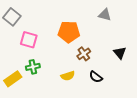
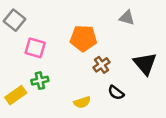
black triangle: (120, 53) -> (145, 64), size x1.5
yellow semicircle: (68, 76) -> (82, 102), moved

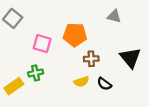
pink square: (35, 48) -> (42, 44), moved
brown cross: (102, 65) -> (91, 59), turned 32
yellow semicircle: (82, 102) -> (81, 82), moved

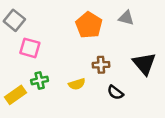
orange pentagon: (75, 35) -> (89, 25), moved, turned 30
pink square: (42, 44) -> (30, 48), moved
yellow semicircle: (81, 82) -> (77, 84), moved

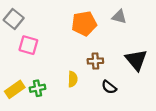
orange pentagon: (89, 25) -> (84, 24), turned 30
green cross: (40, 80) -> (37, 88), moved
yellow semicircle: (77, 84) -> (73, 79), turned -70

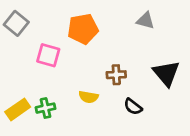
orange pentagon: (84, 24) -> (83, 29), moved
pink square: (28, 45) -> (48, 55), moved
yellow semicircle: (73, 79) -> (89, 97), turned 98

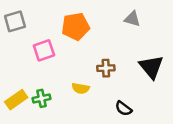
gray square: (16, 23) -> (15, 21), turned 35
pink square: (48, 55) -> (44, 50), turned -35
black semicircle: (133, 107) -> (124, 109), moved

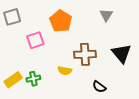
gray triangle: (132, 19) -> (106, 15), turned 48
orange pentagon: (76, 26) -> (61, 21), turned -30
brown cross: (106, 68) -> (85, 54), size x1.5

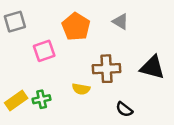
gray triangle: (106, 15) -> (120, 22), moved, turned -32
black triangle: (121, 53) -> (152, 67), turned -35

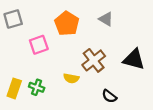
brown cross: (106, 69) -> (94, 60), turned -35
green cross: (42, 99) -> (37, 87), turned 32
yellow rectangle: (16, 100) -> (14, 88), turned -36

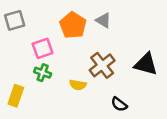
gray triangle: (106, 19) -> (103, 20), moved
green cross: (37, 87) -> (43, 73), moved

